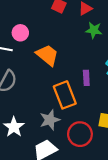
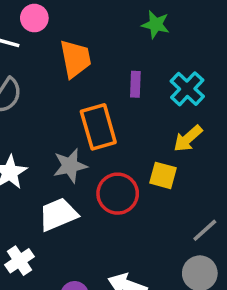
orange trapezoid: (47, 55) -> (75, 59), turned 35
purple rectangle: (86, 78) -> (135, 84), moved

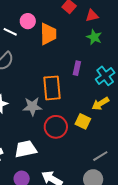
orange trapezoid: (75, 59) -> (48, 34), moved
white trapezoid: (58, 214) -> (26, 149), moved

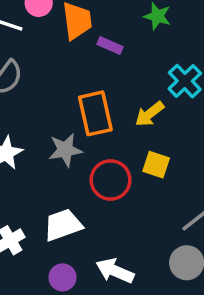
purple rectangle: (77, 68) -> (110, 45), moved, turned -72
yellow arrow: (100, 104) -> (150, 114), moved

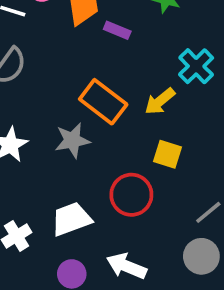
orange rectangle: (95, 113) -> (103, 102), turned -39
red circle: (111, 180) -> (131, 195), moved

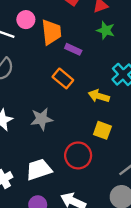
yellow arrow: (160, 101) -> (99, 96), turned 54
orange rectangle: (103, 102) -> (63, 78), moved, size x0.7

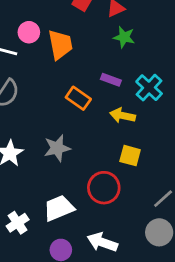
purple rectangle: (73, 49) -> (111, 80), moved

